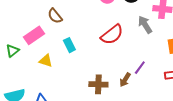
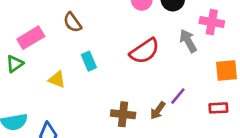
pink rectangle: (34, 35) -> (31, 38), moved

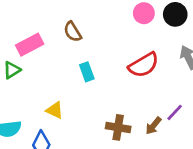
yellow triangle: (57, 79) -> (55, 110), moved

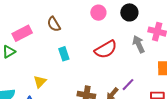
pink circle: (144, 13) -> (98, 13), moved
yellow triangle: (55, 110) -> (40, 82), turned 48

